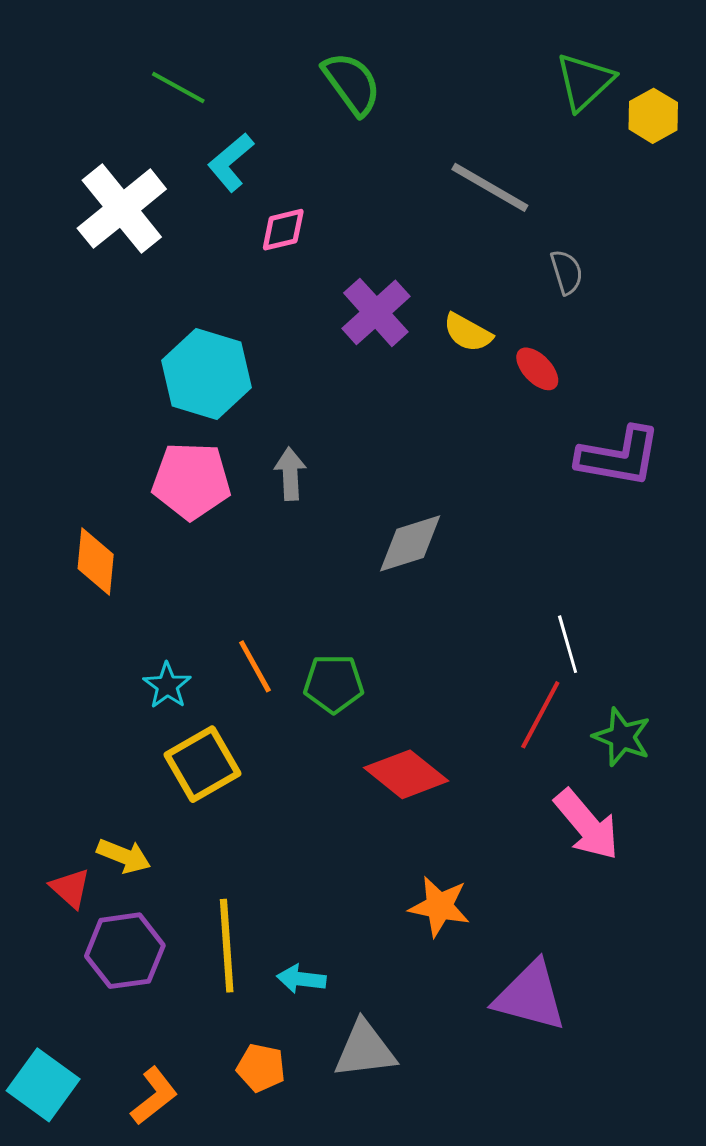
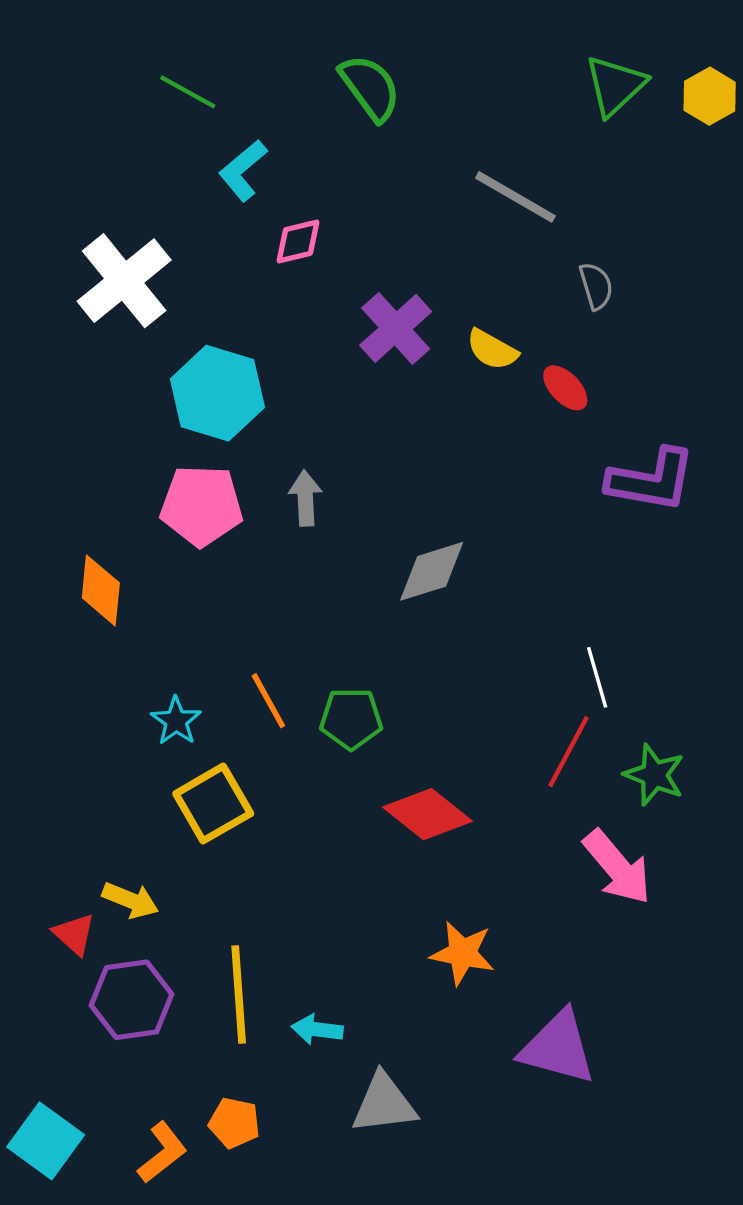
yellow hexagon: (653, 116) -> (710, 96), moved
white cross: (122, 209) -> (124, 281), moved
orange pentagon: (261, 1068) -> (234, 1123), moved

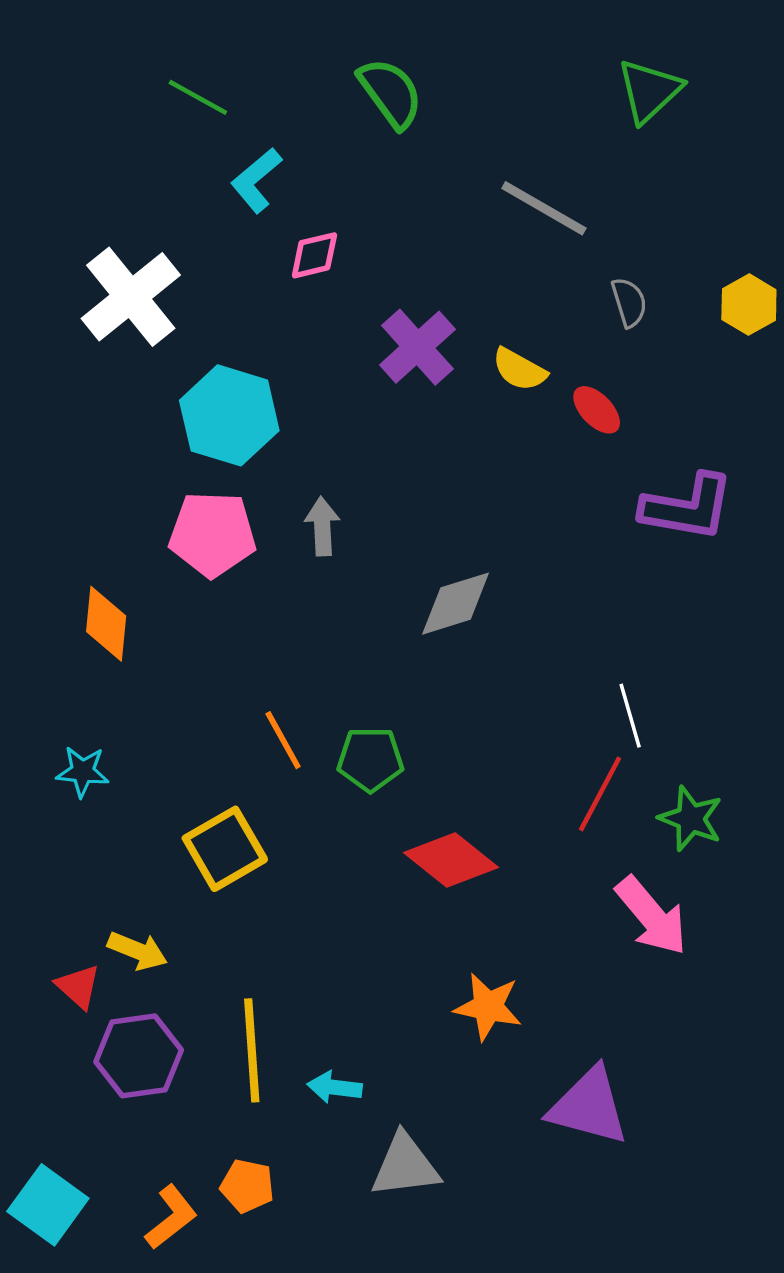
yellow hexagon: (710, 96) -> (749, 305), moved
cyan star: (176, 721) -> (83, 772), moved, turned -30

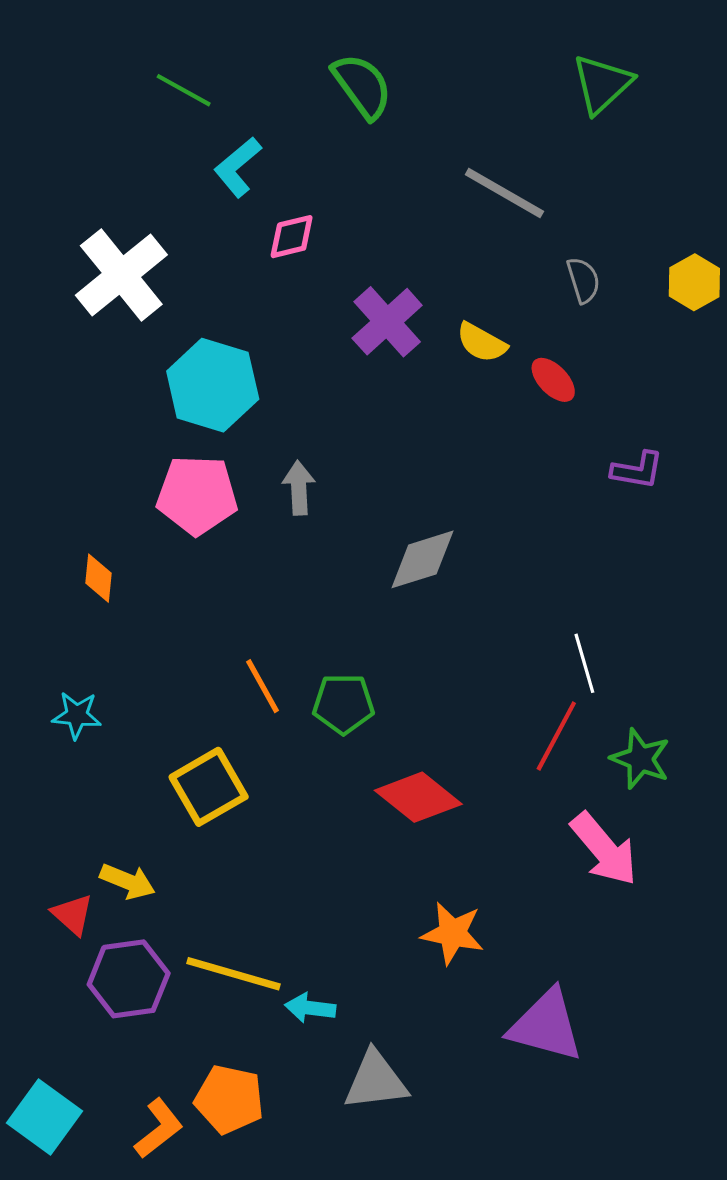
purple L-shape: (687, 507) -> (637, 470), size x0.6
orange diamond: (106, 624) -> (98, 578), size x0.7
yellow line: (252, 1050) -> (233, 974), turned -70
orange pentagon: (247, 1186) -> (229, 1099), size x1.4

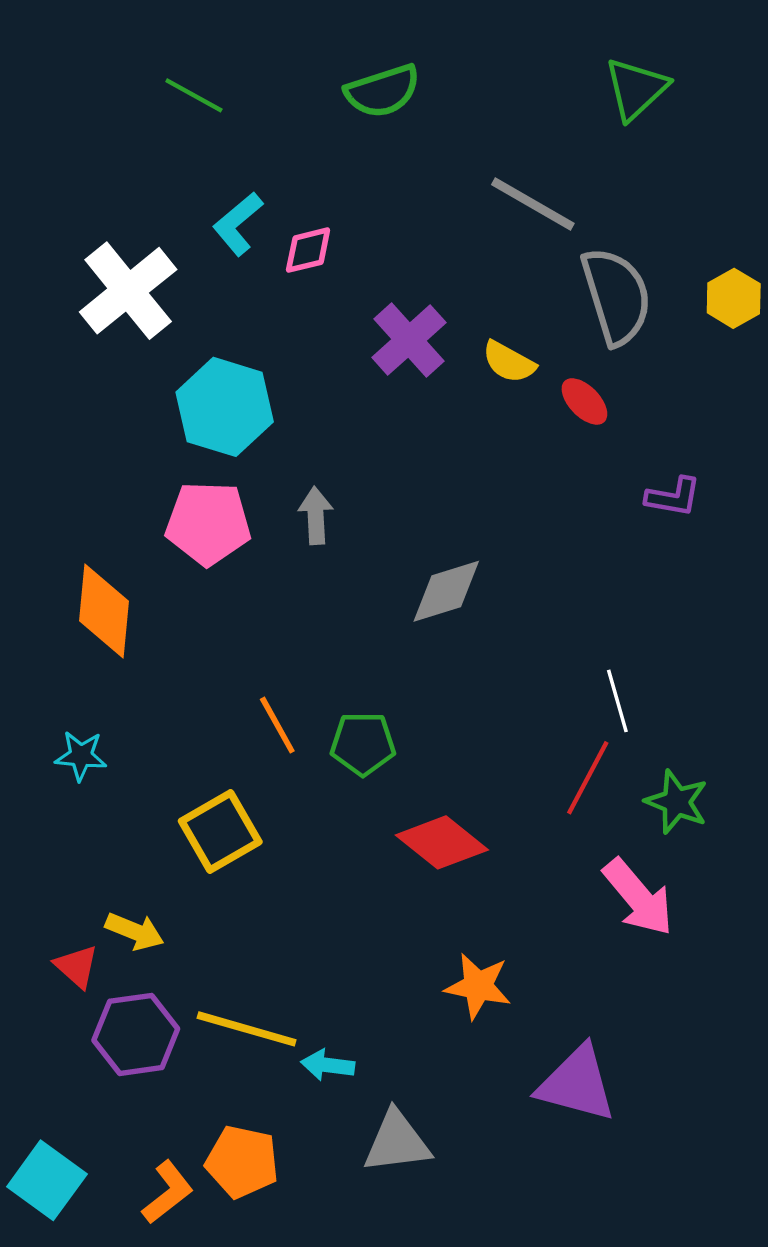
green semicircle: (362, 86) -> (383, 91), turned 108
cyan L-shape: (238, 167) -> (238, 224), moved
gray semicircle: (583, 280) -> (616, 296), size x2.0
orange diamond: (98, 578) -> (104, 611), size x1.8

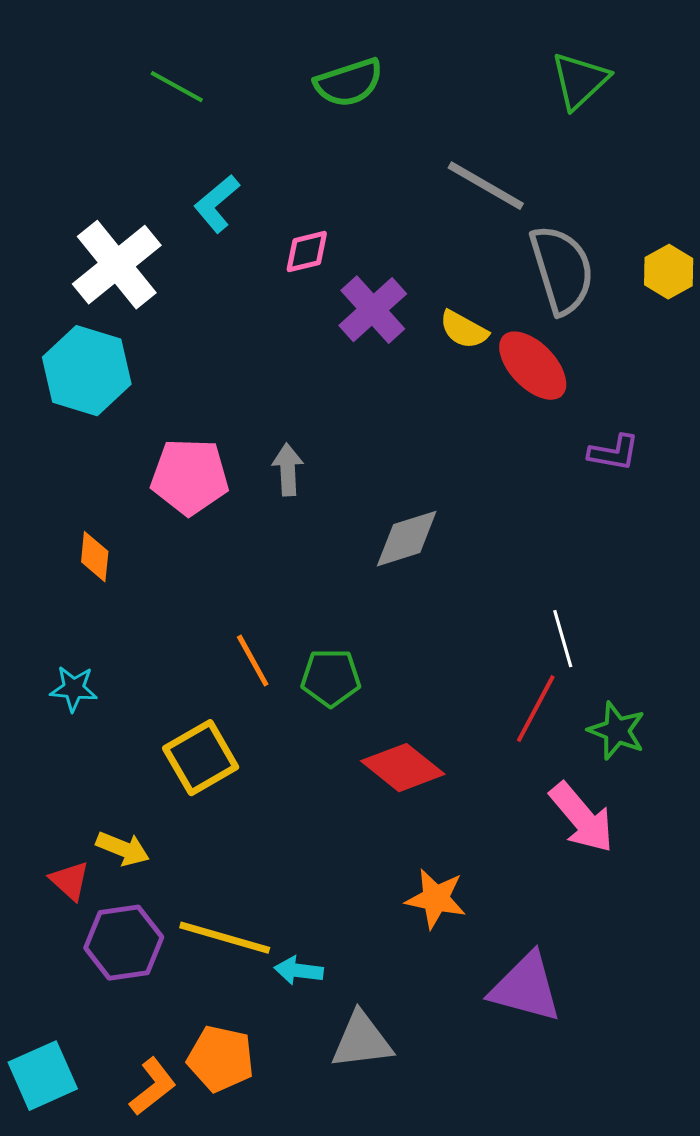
pink diamond: (308, 250) -> (307, 252), moved
red ellipse: (584, 401) -> (533, 366), size x1.6
cyan hexagon: (225, 407) -> (87, 371), moved
orange diamond: (104, 611) -> (95, 557), size x0.6
cyan square: (47, 1180) -> (43, 1076), turned 30

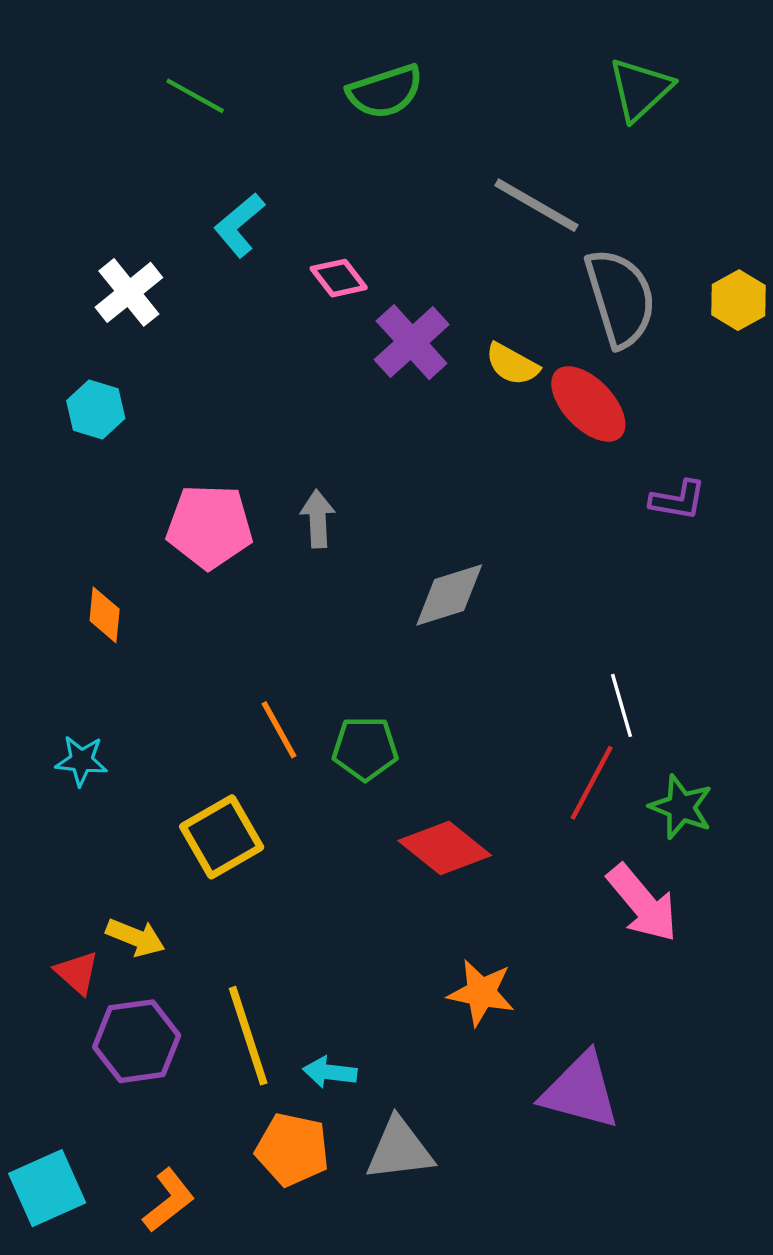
pink diamond: (307, 252) -> (339, 278), turned 66
white cross: (117, 265) -> (129, 292), size x0.7
cyan hexagon: (87, 371) -> (96, 409), size x0.6
yellow line: (225, 938) -> (248, 1036), turned 56
orange pentagon: (221, 1059) -> (292, 1149), moved

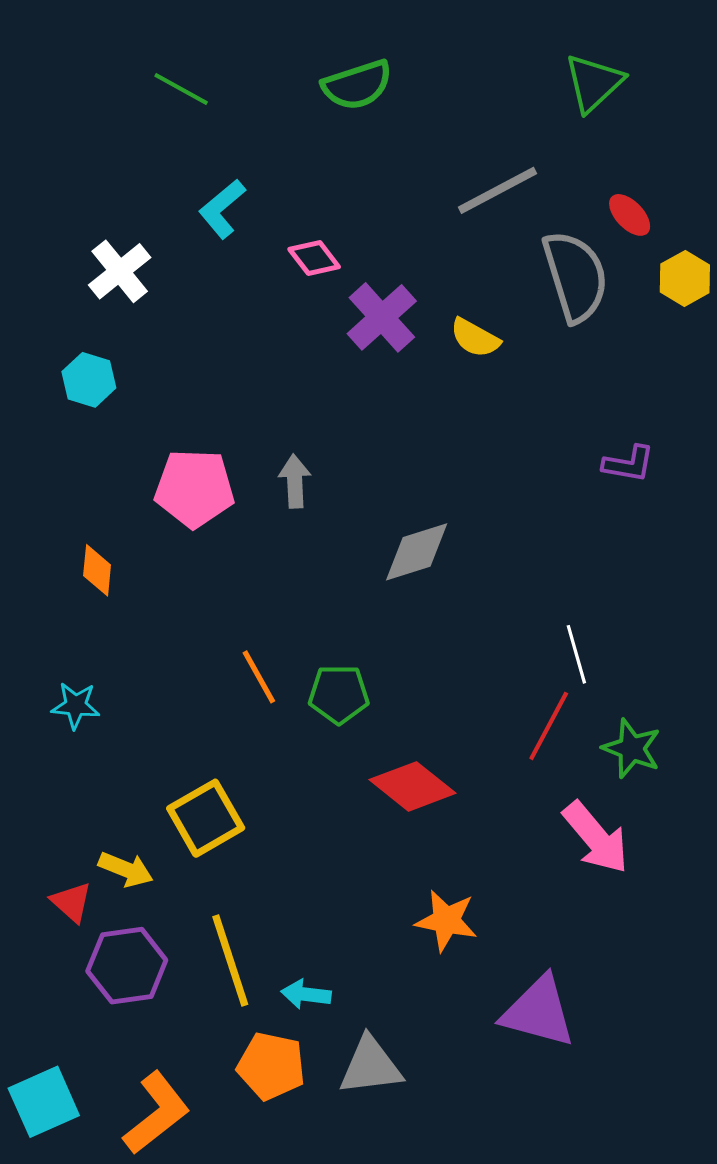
gray line: (536, 205) -> (498, 190), turned -58
red ellipse: (588, 404) -> (630, 215), moved, size x0.6
yellow square: (222, 837) -> (206, 818), moved
orange L-shape: (169, 1200) -> (156, 1113), size x1.4

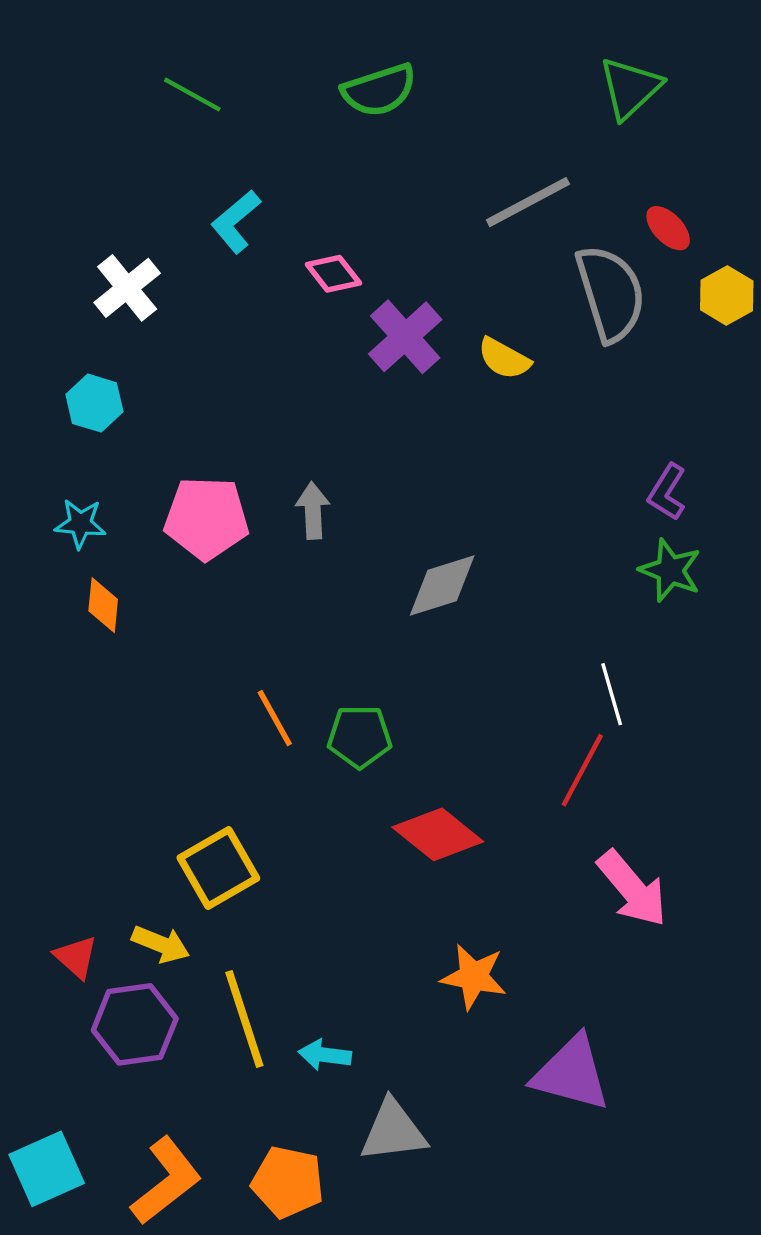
purple L-shape: (629, 464) -> (667, 492), turned 112
cyan star: (76, 705) -> (80, 524), moved
green star: (632, 749) -> (670, 570), moved
yellow arrow: (126, 869) -> (161, 944), moved
orange pentagon: (271, 1066) -> (288, 1182), moved

